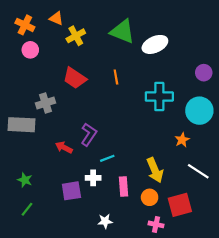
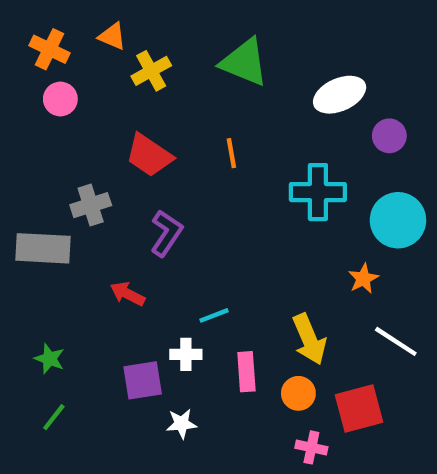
white ellipse: (155, 44) -> (340, 95), moved
purple circle: (204, 73) -> (389, 136), moved
purple L-shape: (89, 134) -> (166, 233), moved
white star: (105, 221) -> (182, 424), moved

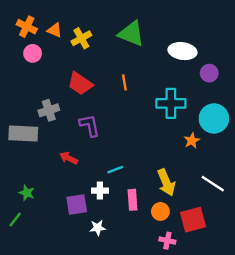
orange triangle: (112, 36) -> (55, 30), moved
white ellipse: (340, 95) -> (183, 51), turned 32
purple L-shape: (166, 233) -> (90, 125), turned -45
orange star: (363, 279) -> (192, 141), moved
green line: (54, 417) -> (15, 220), moved

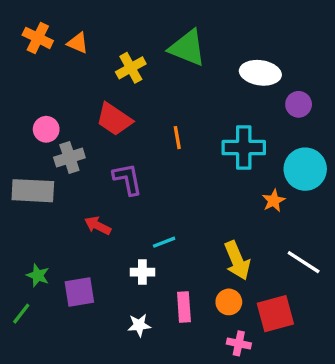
yellow cross: (81, 38) -> (131, 68), moved
pink circle: (33, 53) -> (46, 129), moved
orange line: (124, 82) -> (177, 138), moved
pink rectangle: (133, 200) -> (184, 307), moved
purple square: (77, 204) -> (79, 292), moved

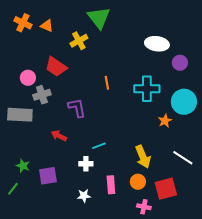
green triangle: (187, 48) -> (99, 18), moved, turned 30
red trapezoid: (114, 119) -> (56, 67), moved

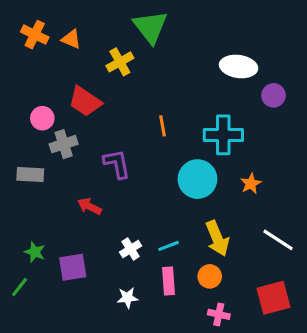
cyan circle: (184, 102) -> (197, 179), moved
gray rectangle: (20, 115) -> (30, 174), size x0.7
cyan line: (99, 146) -> (169, 246), moved
white cross: (86, 164) -> (131, 249), turned -32
red square: (166, 189) -> (274, 298), moved

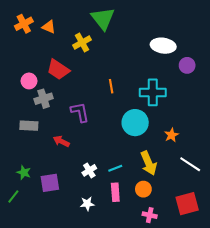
orange cross: (35, 35) -> (24, 24), turned 36
gray rectangle: (30, 174) -> (29, 126), moved
orange star: (251, 184) -> (171, 135), moved

